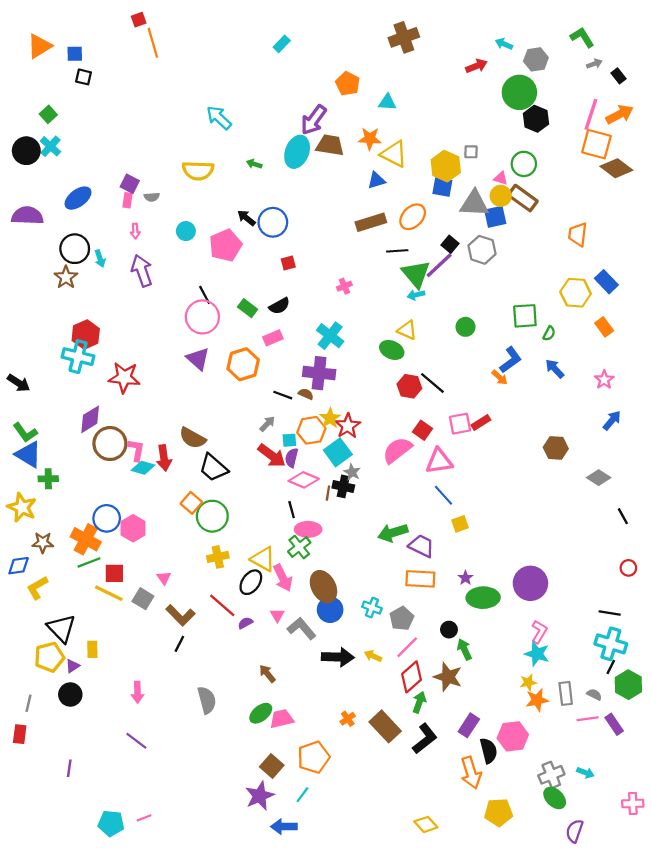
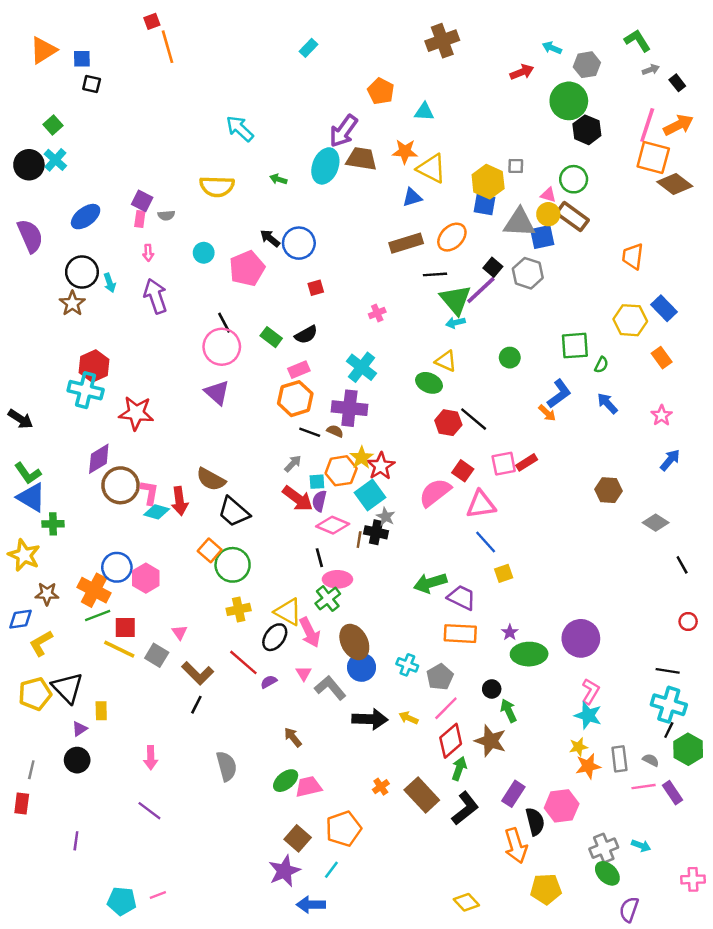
purple semicircle: (27, 216) -> (30, 236), turned 64
orange hexagon: (243, 364) -> (295, 399), moved
yellow pentagon: (49, 657) -> (35, 694), moved

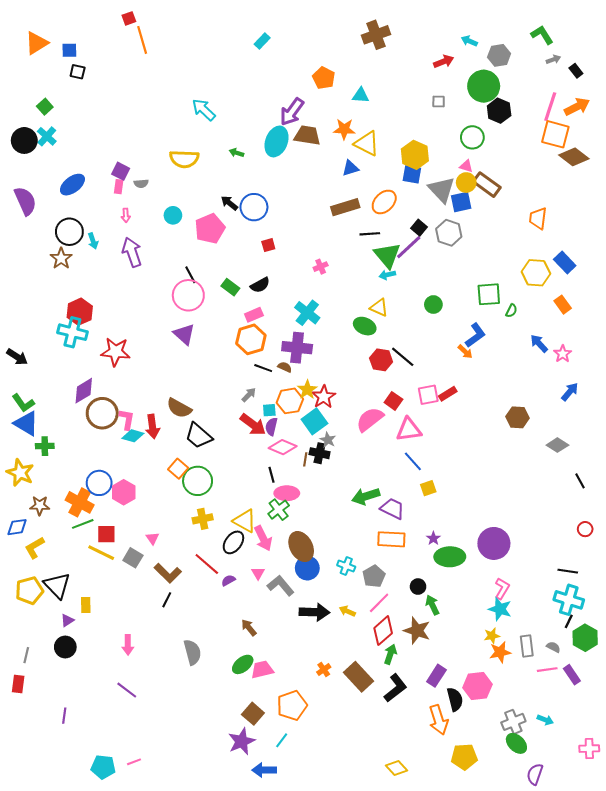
gray square: (516, 166) -> (439, 101), moved
green circle: (574, 179) -> (472, 137), moved
gray triangle: (519, 223) -> (442, 190), turned 44
blue arrow: (607, 403) -> (539, 343), moved

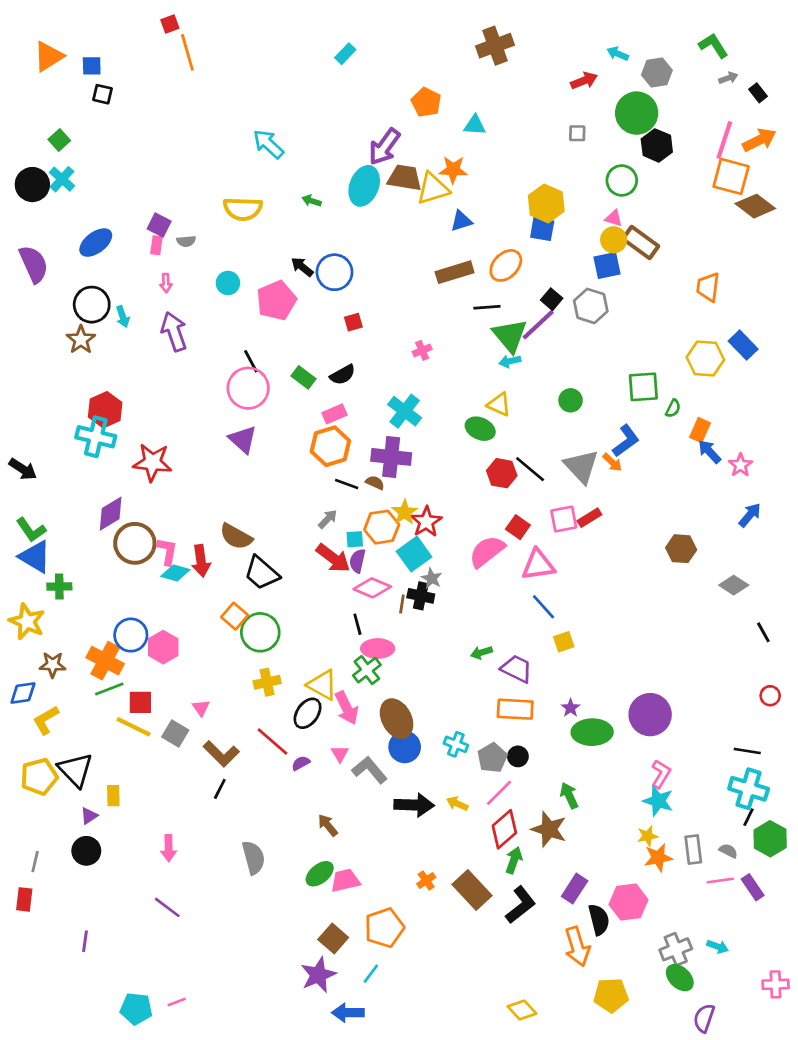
yellow triangle: (367, 144) -> (433, 189), moved, turned -44
gray triangle: (442, 190) -> (581, 466), moved
orange rectangle: (563, 305) -> (700, 430), moved, turned 60
green arrow: (366, 496) -> (482, 653), size x0.6
black circle: (418, 587) -> (518, 756), moved

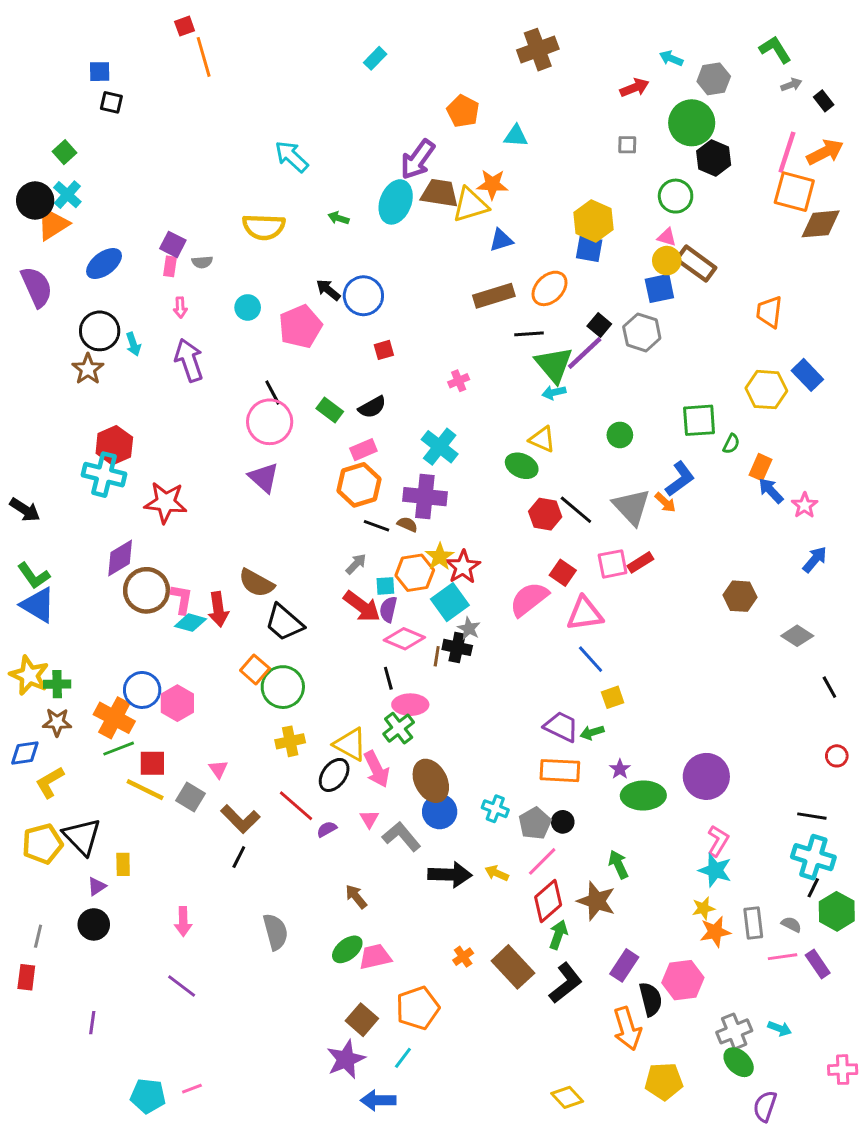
orange triangle: (49, 56) -> (53, 224), moved
brown diamond: (755, 206) -> (821, 224), turned -42
green cross: (59, 586) -> (57, 684), moved
green arrow: (482, 653) -> (592, 732), moved

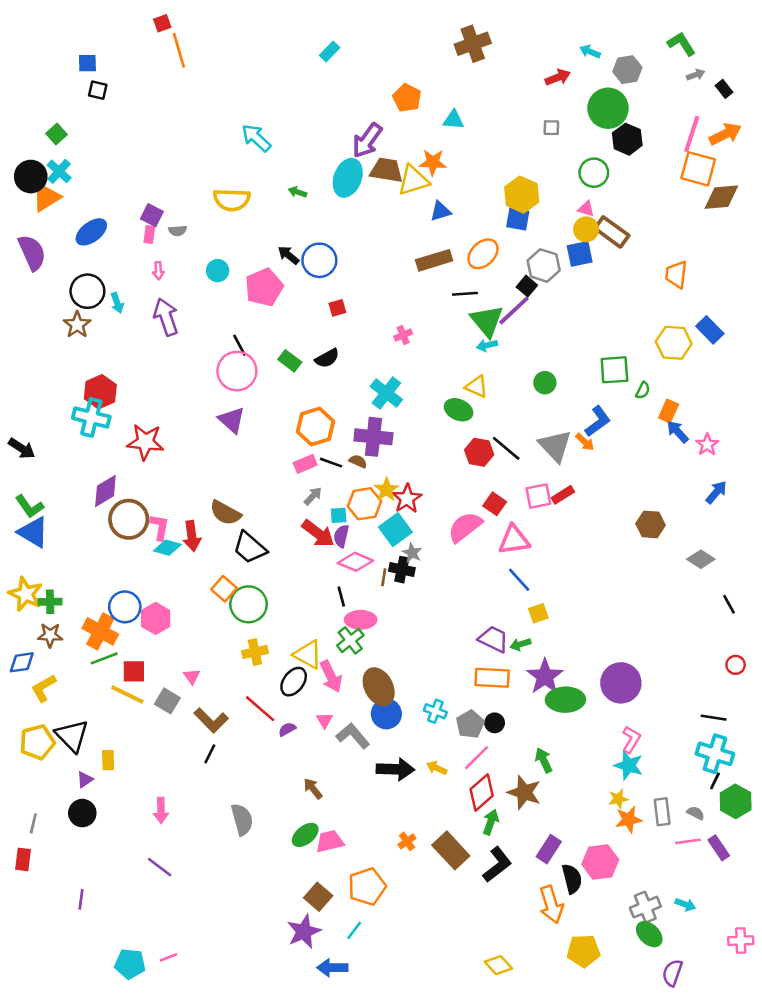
gray hexagon: (642, 332) -> (544, 265), moved
pink rectangle: (363, 450) -> (305, 464), moved
purple star: (620, 769) -> (545, 676), size x2.0

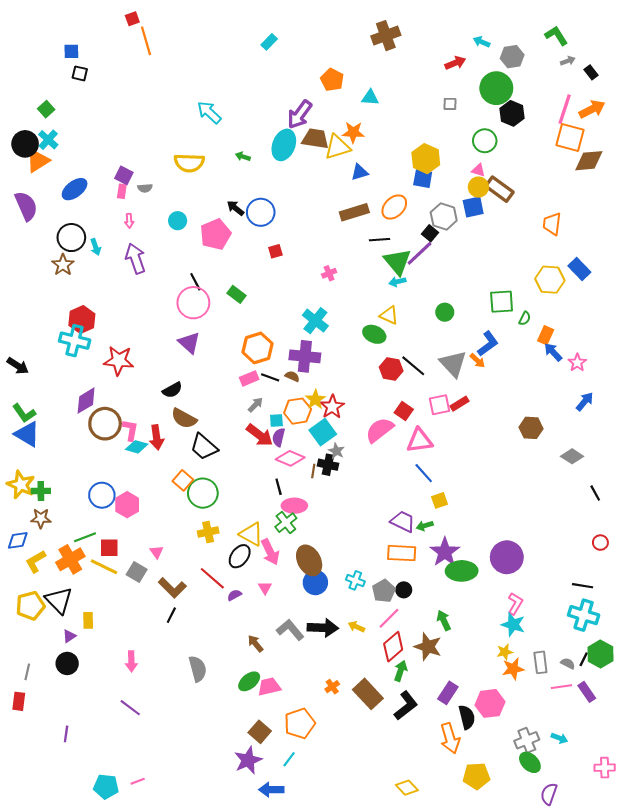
black semicircle: (327, 358) -> (172, 390), moved
orange cross: (100, 631) -> (70, 559), moved, turned 32
gray L-shape: (353, 736) -> (290, 630), moved
black line: (715, 781) -> (584, 659), moved

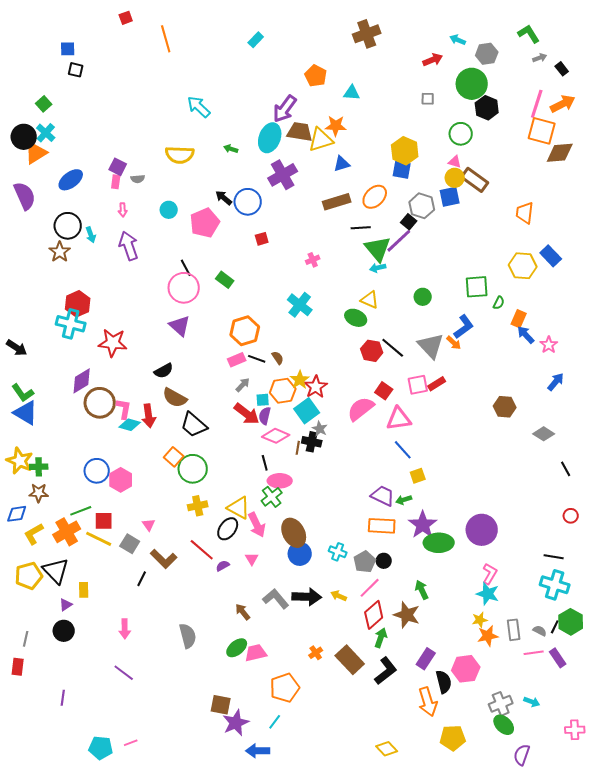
orange line: (146, 41) -> (166, 39), moved
purple cross: (305, 356) -> (283, 175), moved, turned -36
brown semicircle: (292, 376) -> (278, 358), turned 32
black line: (171, 615) -> (142, 579), moved
brown square: (260, 732) -> (221, 705), moved, turned -30

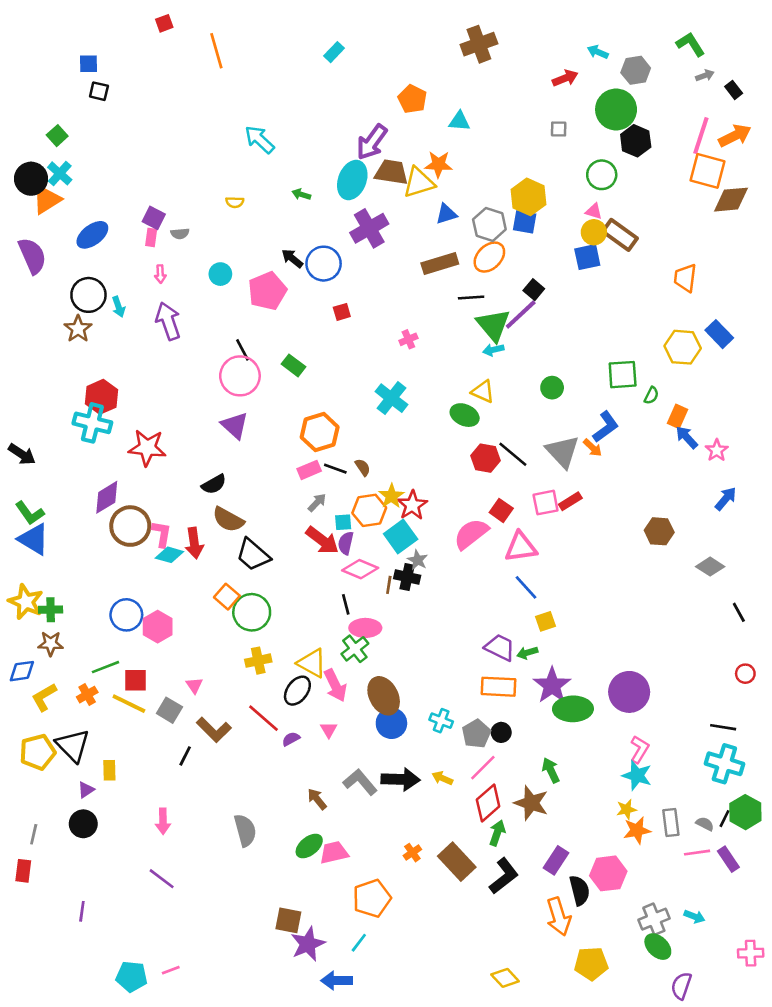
yellow semicircle: (180, 155) -> (235, 202), size x0.5
gray hexagon: (422, 206) -> (489, 224), moved
orange cross: (67, 532) -> (87, 695), size x0.6

